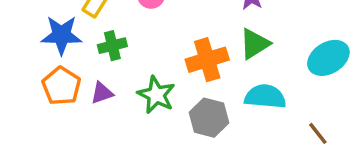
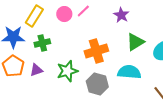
green triangle: (255, 44) -> (135, 42), moved
green star: (156, 95) -> (67, 71), turned 30

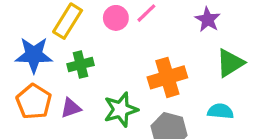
cyan semicircle: (129, 72) -> (220, 111), size x0.7

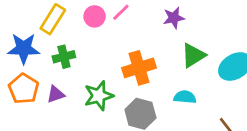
purple star: (208, 20) -> (174, 18), turned 30

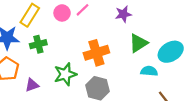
purple triangle: (56, 94) -> (32, 85), moved
cyan semicircle: (185, 97) -> (149, 71), moved

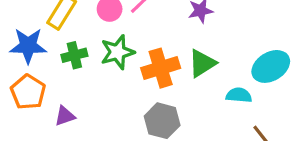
green triangle: (138, 43) -> (202, 63), moved
green star: (65, 74) -> (117, 52), moved

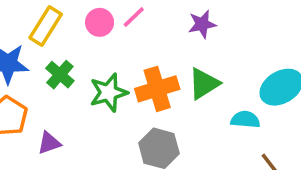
green star: (117, 52) -> (109, 93), moved
green cross: (74, 55) -> (60, 75), turned -35

